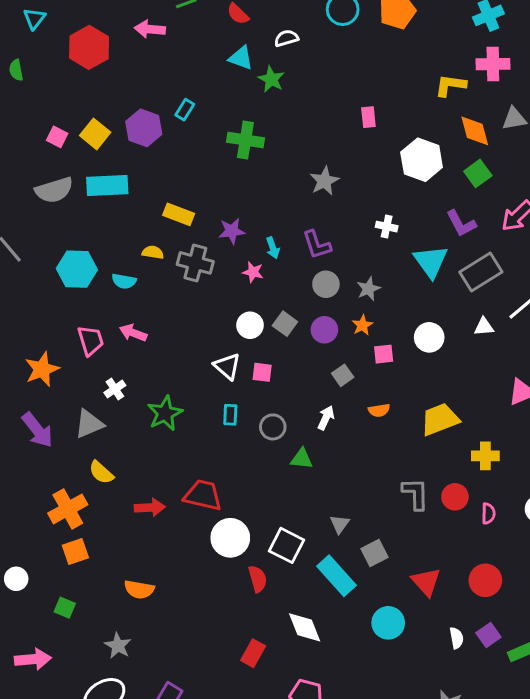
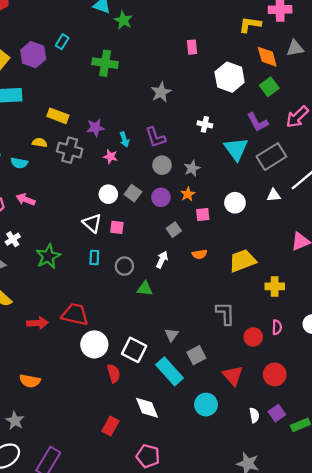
red circle: (455, 497) -> (253, 337), moved

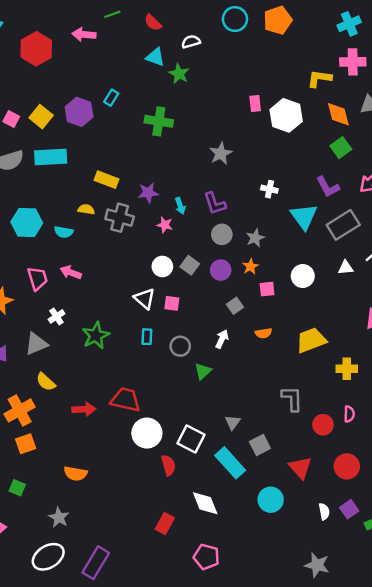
white hexagon: (230, 77) -> (286, 115), moved
green triangle: (145, 289) -> (203, 371), turned -49

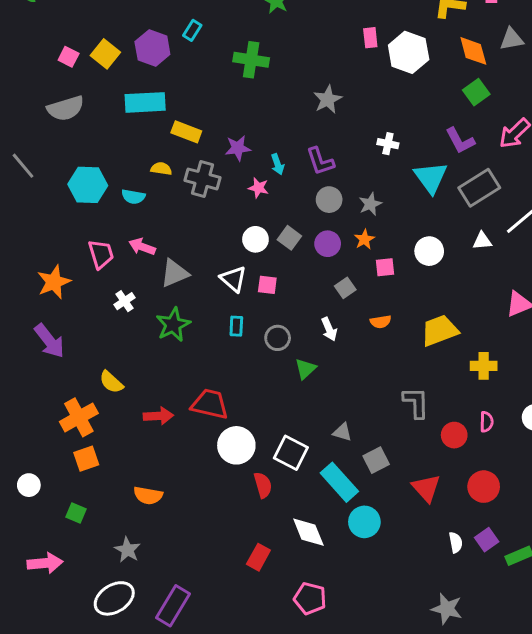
cyan rectangle: (51, 157) -> (145, 102), moved
white arrow: (222, 339) -> (329, 329), turned 132
gray triangle: (36, 344) -> (175, 273), moved
gray triangle: (233, 422) -> (342, 432), turned -49
cyan circle: (271, 500) -> (364, 522), moved

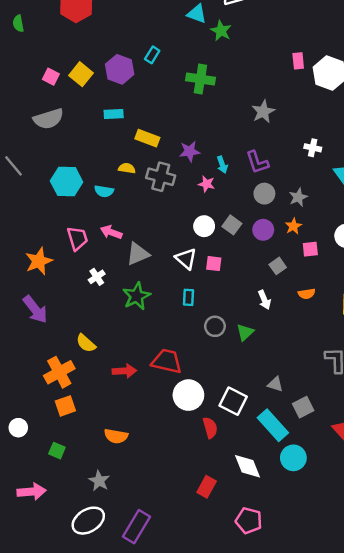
cyan rectangle: (145, 102) -> (114, 114), size x0.6
gray circle: (278, 338) -> (215, 326), moved

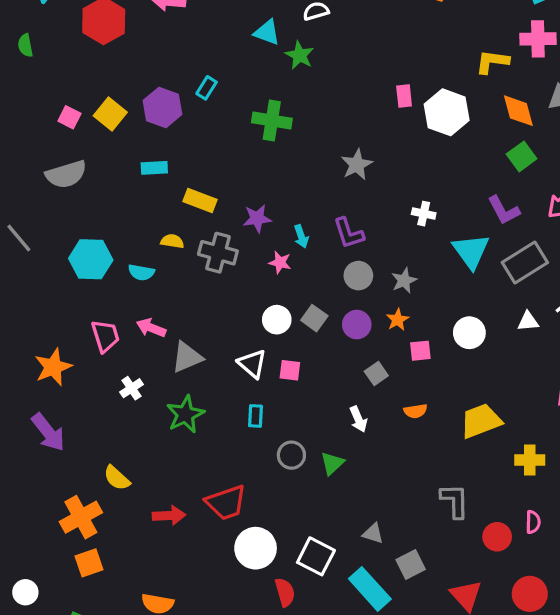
red trapezoid: (167, 361) -> (226, 502), turned 148

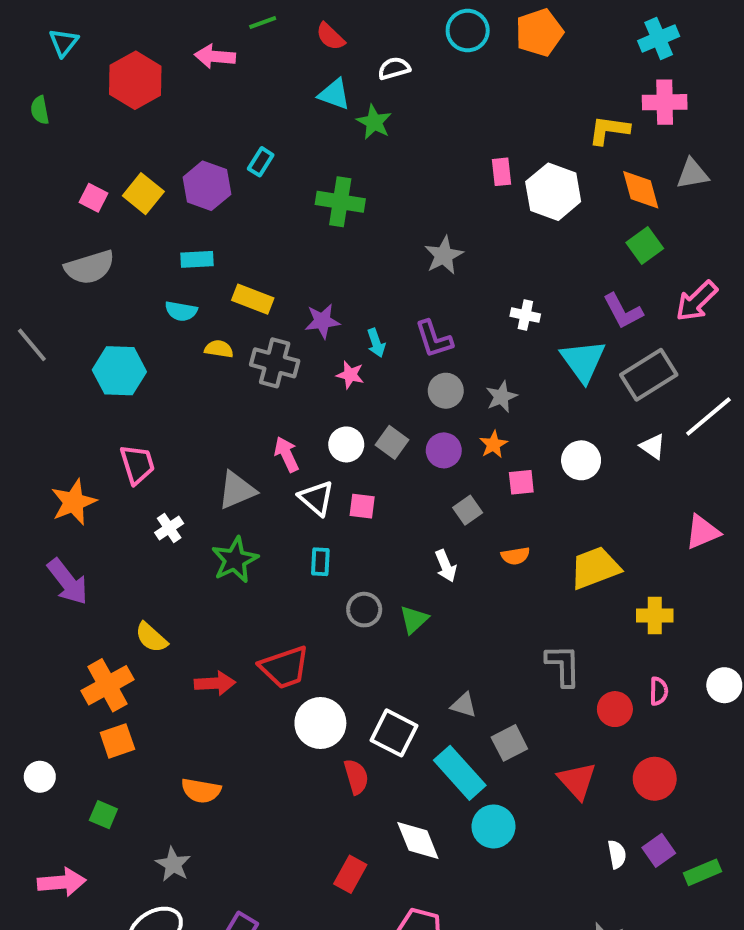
cyan semicircle: (141, 272) -> (181, 311), moved
white triangle: (528, 321) -> (653, 446), turned 40
pink arrow: (151, 328) -> (287, 454), moved, turned 44

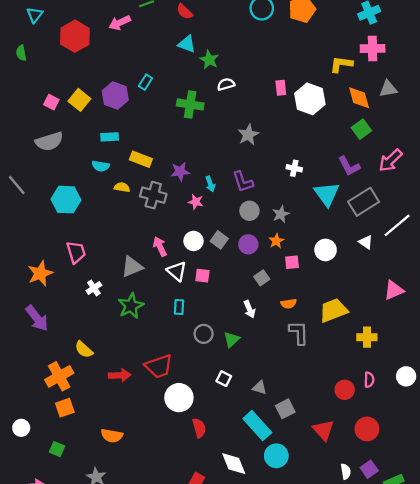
pink arrow: (215, 56) -> (120, 23), turned -30
white semicircle: (394, 68) -> (226, 84), moved
gray L-shape: (563, 665) -> (299, 333), moved
white square: (394, 733) -> (224, 379), moved, size x0.6

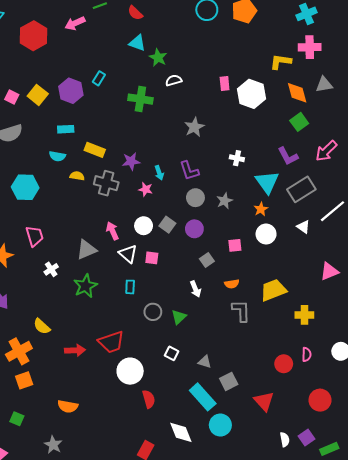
orange star: (276, 241) -> (261, 209), moved
red circle: (367, 429) -> (320, 400), moved

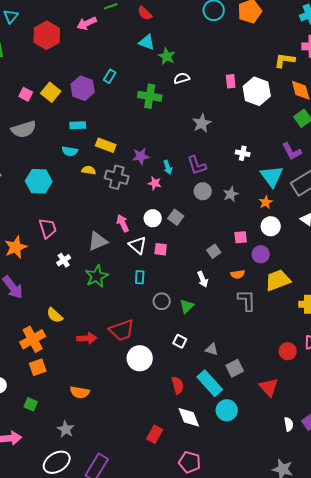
purple circle: (194, 229) -> (261, 254), moved
red semicircle: (149, 399) -> (178, 385), moved

